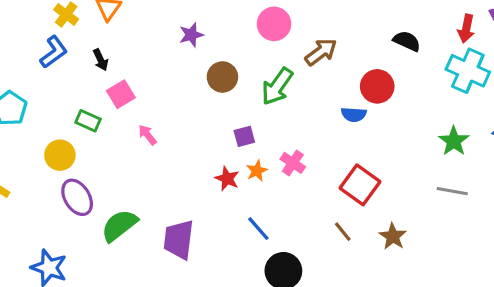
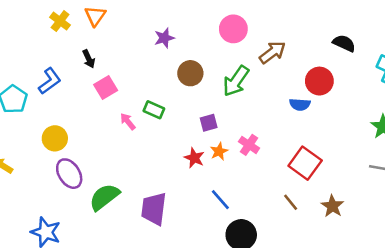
blue L-shape: (54, 52) -> (50, 81), moved
green rectangle: (88, 121) -> (154, 110), moved

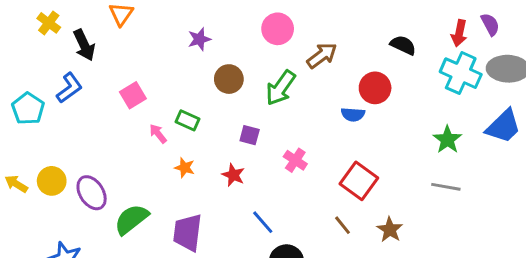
yellow cross: (60, 21) -> (49, 23), moved
black arrow: (89, 59) -> (84, 45), moved, size x1.5
purple square: (209, 123) -> (250, 135), turned 30
yellow circle: (55, 138) -> (52, 181), moved
orange star: (219, 151) -> (185, 168), moved, turned -30

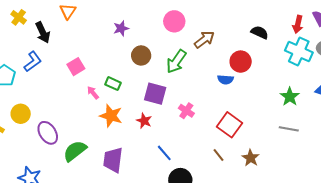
purple square: (250, 135) -> (155, 94), size x1.6
orange star: (185, 168) -> (111, 116), size x1.6
yellow circle: (52, 181) -> (21, 114), moved

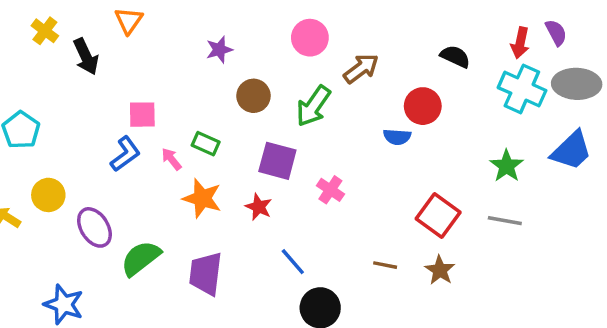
blue L-shape: (33, 62) -> (125, 154), moved
pink square: (76, 67) -> (142, 115), turned 30
red square: (230, 125) -> (438, 215), moved
brown line: (218, 155) -> (385, 265), turned -40

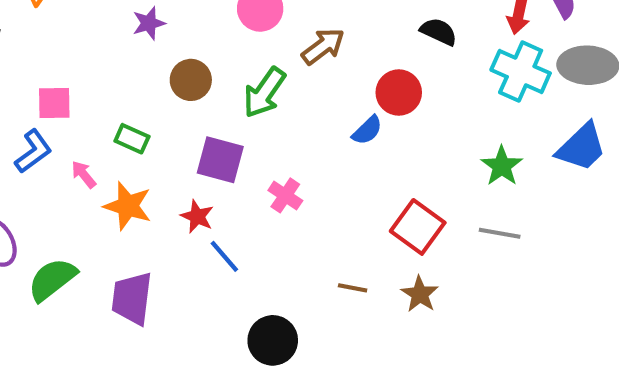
blue semicircle: (397, 137) -> (367, 130), turned -48
pink arrow: (171, 159) -> (84, 174), moved
blue line: (293, 262) -> (224, 256), moved

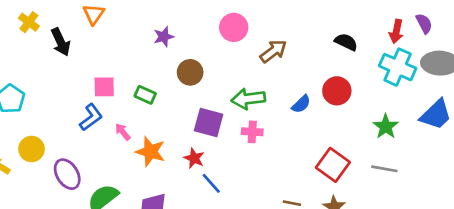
green arrow: (264, 93) -> (248, 99), moved, turned 48
red circle: (399, 93) -> (337, 91), moved
green rectangle: (132, 139) -> (145, 95), moved
pink cross: (285, 195) -> (252, 132), moved, turned -30

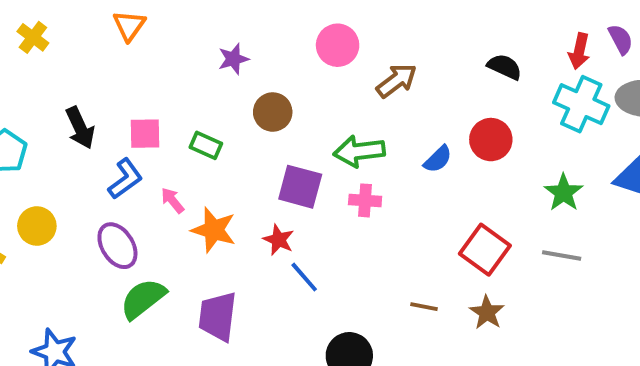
black arrow: (61, 42) -> (80, 128), moved
purple ellipse: (67, 174) -> (117, 246), moved

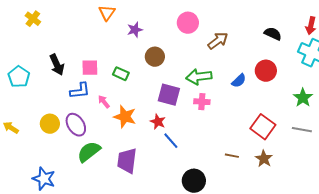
orange triangle: (129, 26) -> (107, 13), moved
blue L-shape: (125, 179) -> (80, 91), turned 30
yellow circle: (37, 226) -> (50, 124), moved

